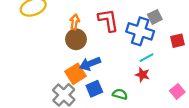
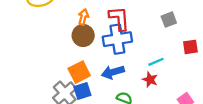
blue cross: (140, 31) -> (117, 39), moved, turned -32
blue arrow: (90, 64) -> (113, 72), moved
blue square: (94, 89) -> (82, 91), moved

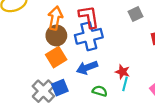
orange arrow: (83, 17) -> (55, 18), size x1.5
cyan line: (156, 62) -> (125, 84), moved, turned -48
orange square: (79, 72) -> (56, 57), moved

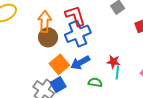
orange square: (56, 57) -> (59, 64), moved

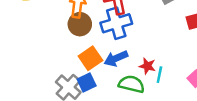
red star: (113, 62) -> (147, 66), moved
green semicircle: (95, 82) -> (131, 84), size x1.5

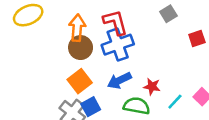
orange square: (90, 58) -> (80, 81), moved
cyan line: (159, 75) -> (175, 102), moved, turned 35

